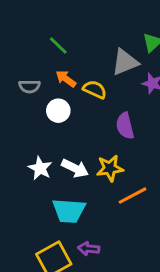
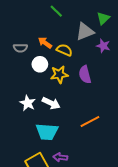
green line: (58, 45) -> (56, 11), moved
yellow star: (110, 168) -> (59, 74), moved

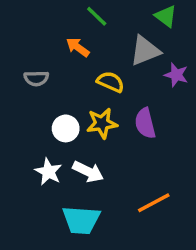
green triangle: (103, 18) -> (166, 16), moved, turned -40
orange arrow: (45, 43) -> (78, 47), moved
white circle: (40, 64) -> (66, 128), moved

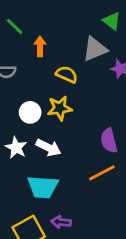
green line: (97, 16) -> (15, 27), moved
orange arrow: (78, 47) -> (40, 46), turned 54
purple semicircle: (145, 123) -> (109, 141), moved

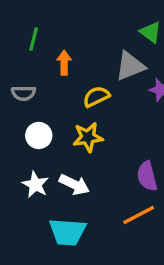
green line: (15, 27) -> (34, 39), turned 60
yellow semicircle: (67, 74) -> (96, 97), turned -50
white circle: (30, 112) -> (39, 135), moved

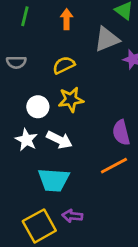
orange arrow: (64, 63) -> (67, 19), moved
yellow semicircle: (96, 97) -> (64, 65), moved
white circle: (39, 135) -> (38, 107), moved

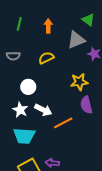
yellow star: (71, 100) -> (79, 82), moved
orange line: (114, 166) -> (63, 123), moved
cyan trapezoid: (54, 180) -> (24, 136), moved

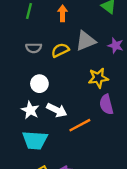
gray triangle: (76, 40) -> (86, 41), moved
gray semicircle: (13, 56) -> (34, 48), moved

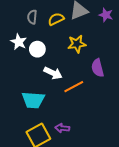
gray semicircle: (34, 48) -> (32, 17), turned 96
yellow star: (98, 78) -> (77, 44), moved
white star: (30, 110) -> (19, 42), moved

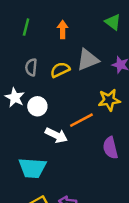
yellow star: (77, 44) -> (109, 100), moved
purple semicircle: (98, 68) -> (110, 148), moved
orange line: (74, 87) -> (81, 120), moved

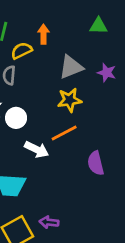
green triangle: (113, 22) -> (98, 26), turned -36
yellow semicircle: (60, 70) -> (22, 51), moved
yellow star: (109, 100) -> (70, 100), moved

